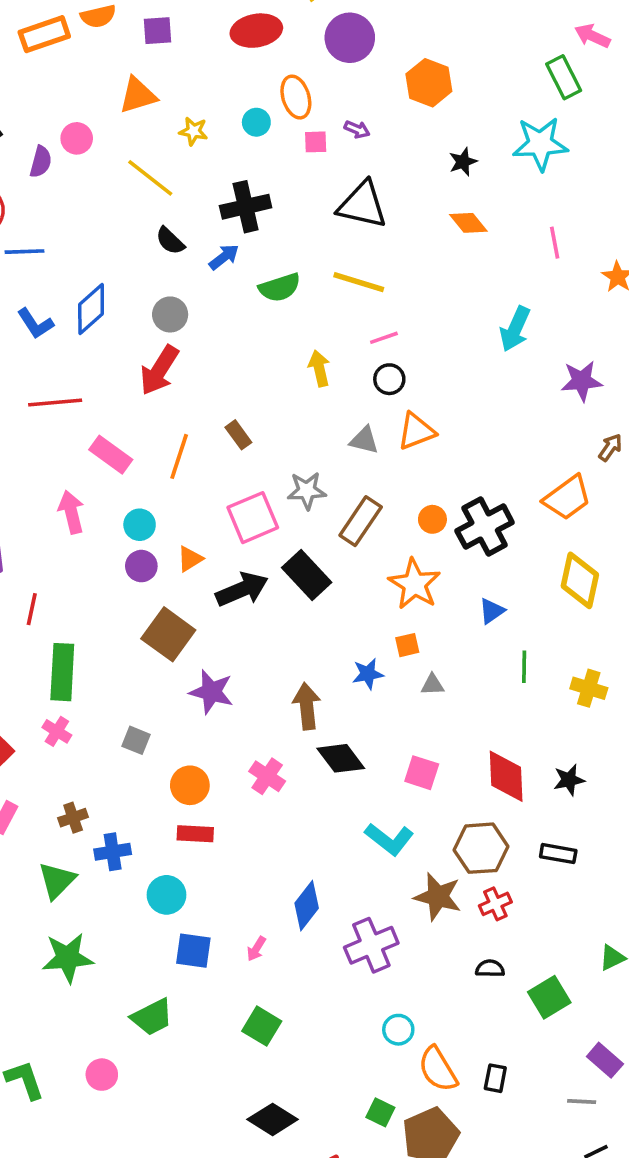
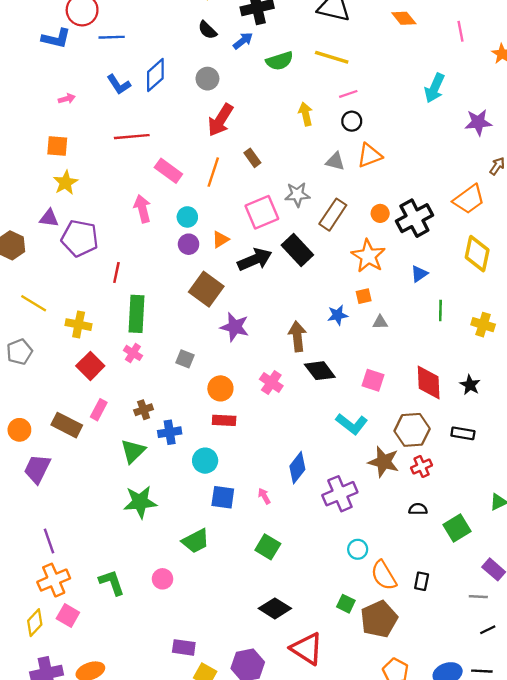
red arrow: (159, 370) -> (220, 120), moved
black star: (569, 780) -> (470, 385), turned -30
pink arrow: (256, 949) -> (264, 496), turned 119

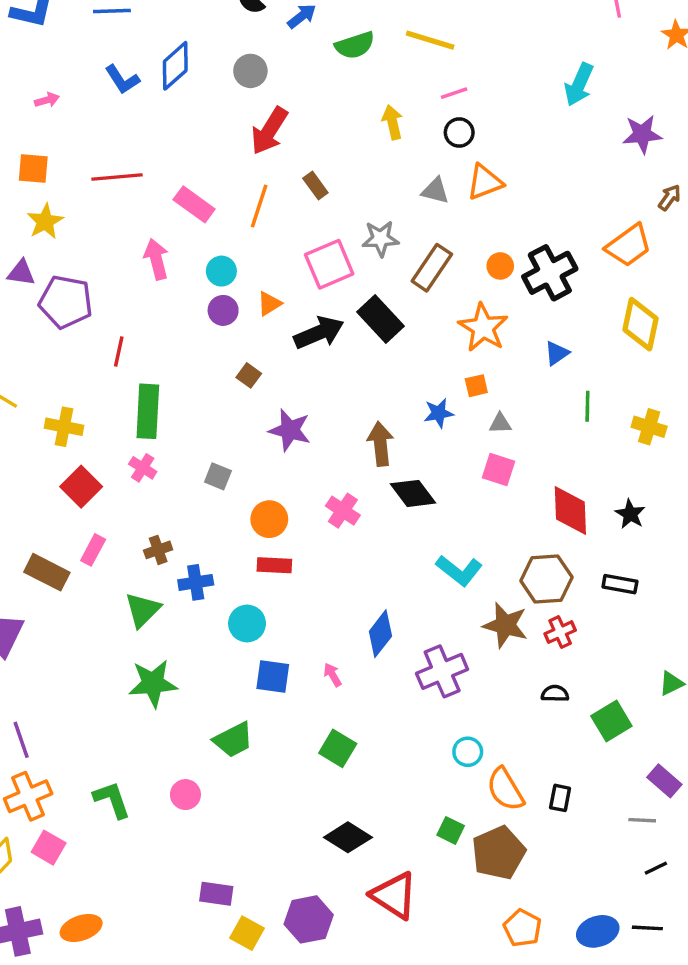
red line: (132, 137) -> (117, 177), moved
brown square: (206, 289) -> (249, 375), size x0.5
pink square: (373, 380) -> (499, 470), moved

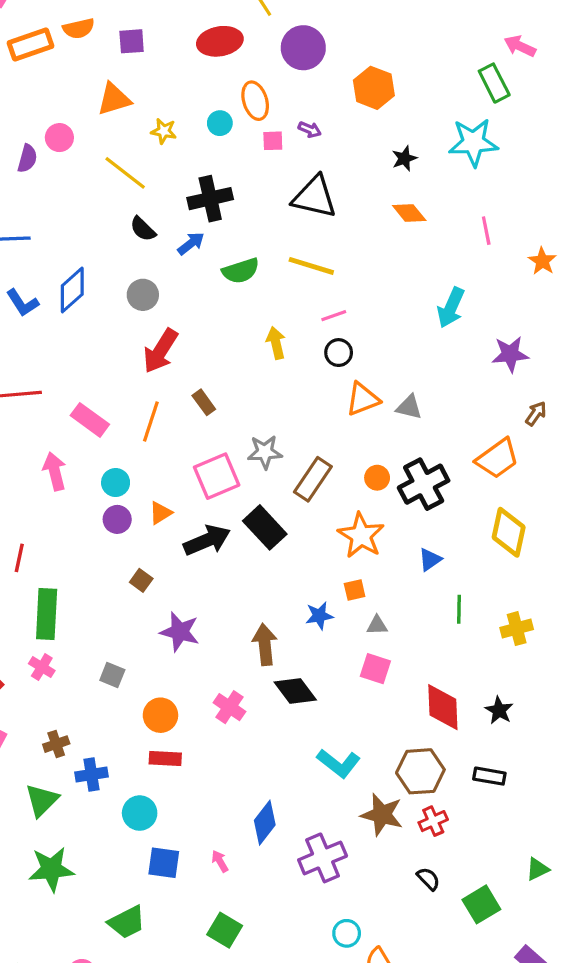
gray triangle: (435, 191) -> (409, 407), moved
yellow cross: (649, 427) -> (517, 629), turned -32
black semicircle: (555, 694) -> (428, 879), turned 45

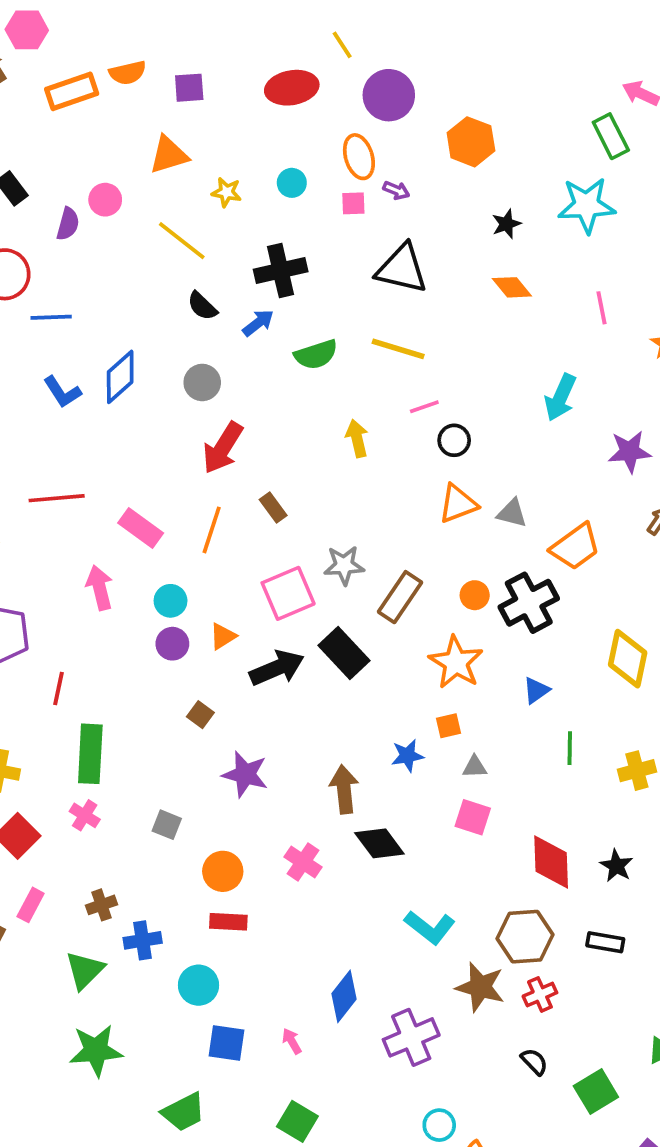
orange ellipse: (255, 101) -> (359, 157), moved
black circle: (339, 353) -> (454, 440), moved
orange trapezoid: (497, 458) -> (575, 547), moved

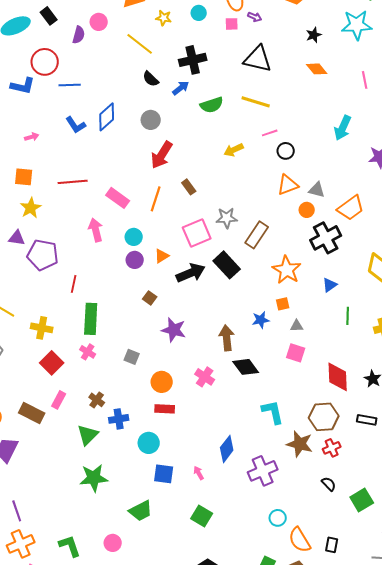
yellow arrow: (357, 438) -> (234, 150), turned -102
orange circle: (475, 595) -> (307, 210), moved
brown cross: (101, 905) -> (97, 400), turned -35
cyan L-shape: (430, 927) -> (273, 412), turned -140

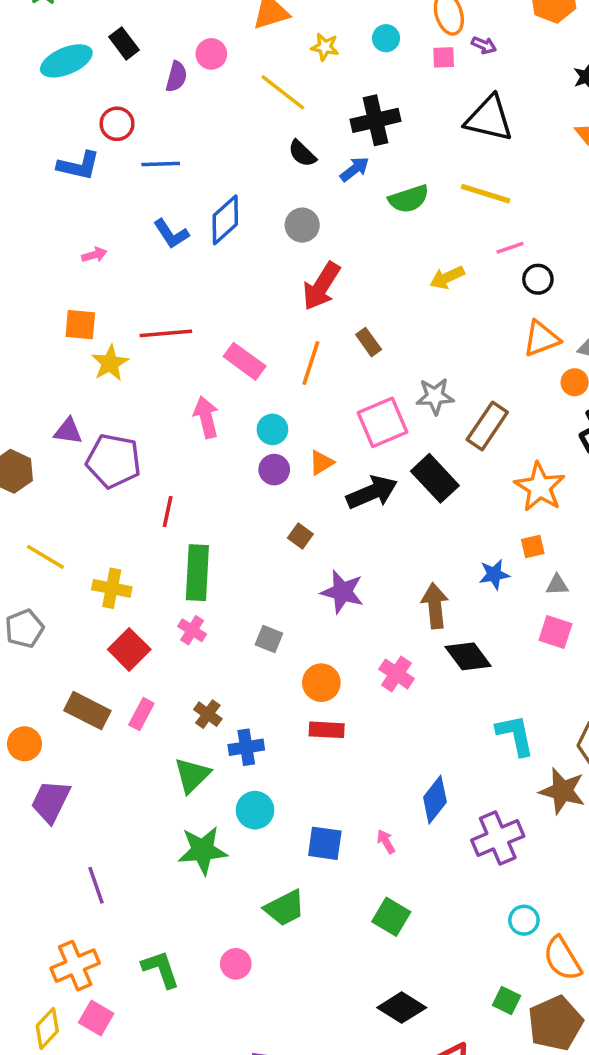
red circle: (45, 62) -> (117, 124), size x0.7
yellow star: (31, 208) -> (110, 363), moved
brown rectangle: (32, 413) -> (87, 711), moved
cyan circle: (149, 443) -> (255, 810), moved
purple line: (17, 511) -> (96, 885), moved

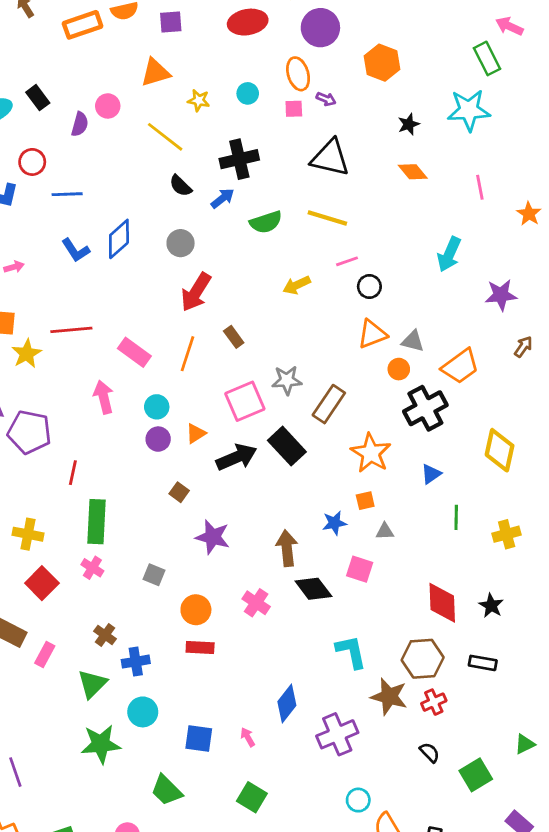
pink square: (555, 632) -> (360, 569), moved
pink rectangle: (141, 714) -> (45, 655), moved
green trapezoid: (285, 908) -> (167, 790), turned 72

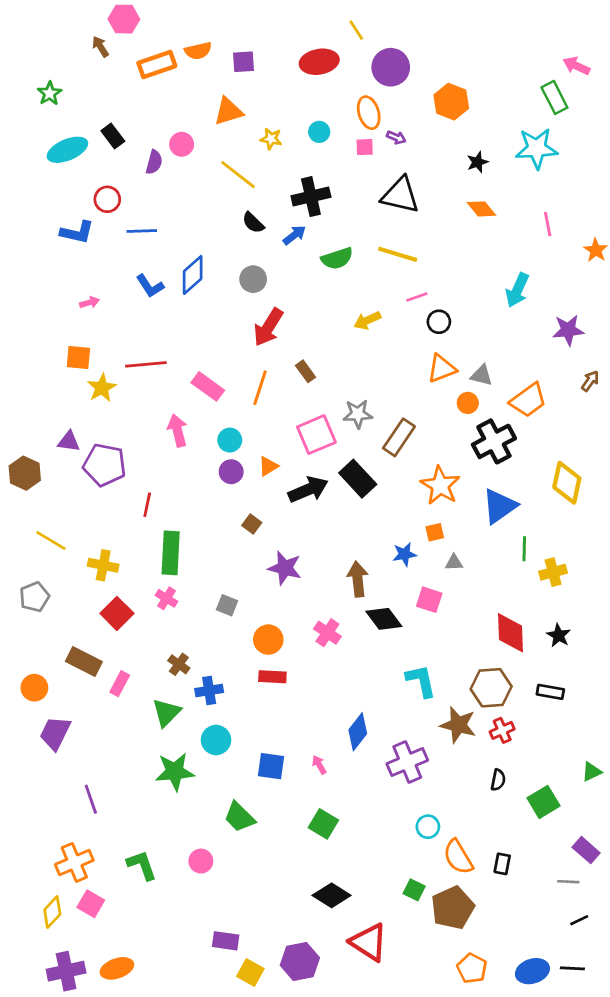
blue triangle: (431, 474) -> (499, 506), size x1.8
yellow cross: (507, 534) -> (553, 572), moved
black semicircle: (430, 752) -> (498, 780), turned 55

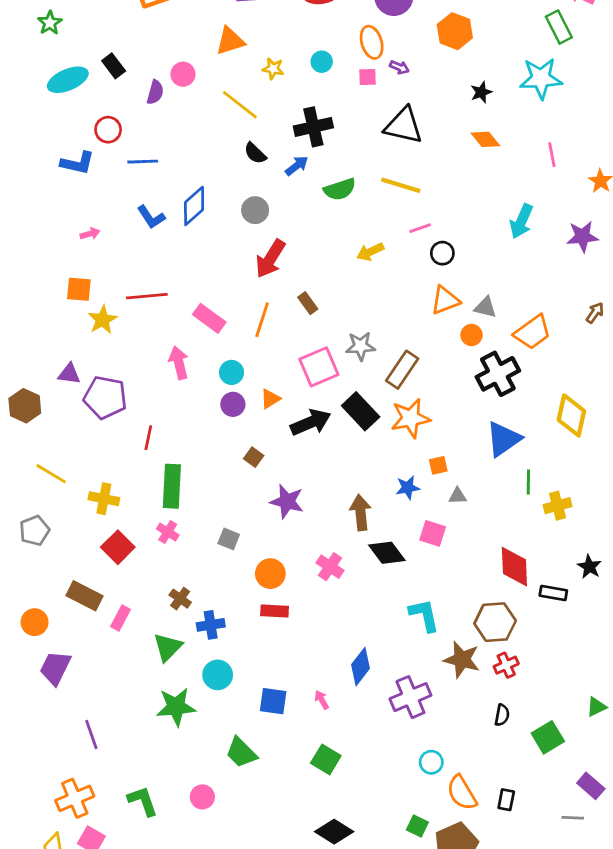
purple star: (568, 330) -> (582, 236), moved
orange star: (440, 485) -> (410, 418), moved, turned 30
black star: (559, 635) -> (589, 567), moved
black rectangle: (550, 692) -> (553, 593), moved

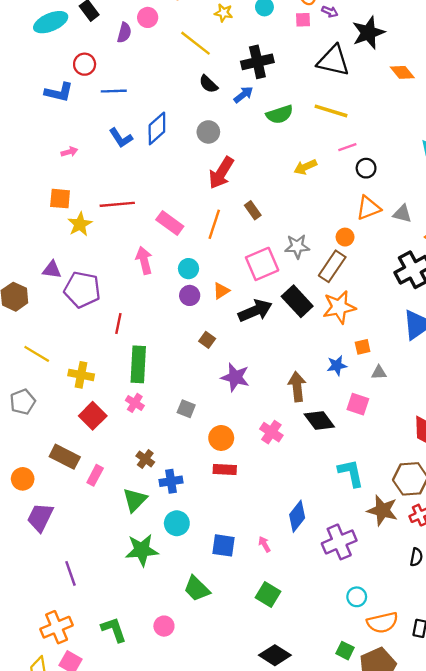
black star: (481, 92) -> (368, 33), moved, size x1.8
orange circle: (471, 335) -> (345, 237), moved
orange semicircle: (462, 793) -> (382, 623), turned -72

